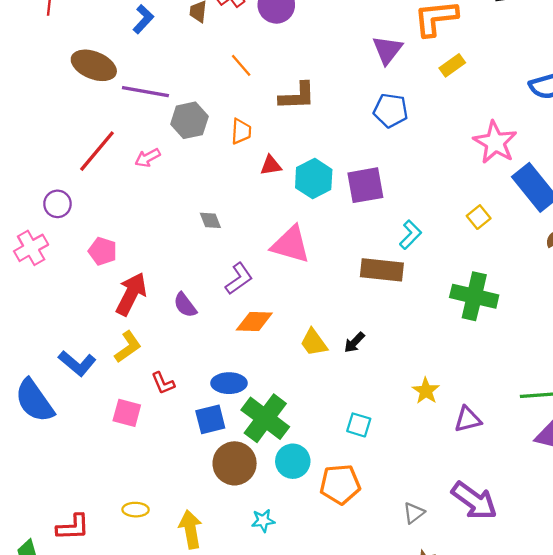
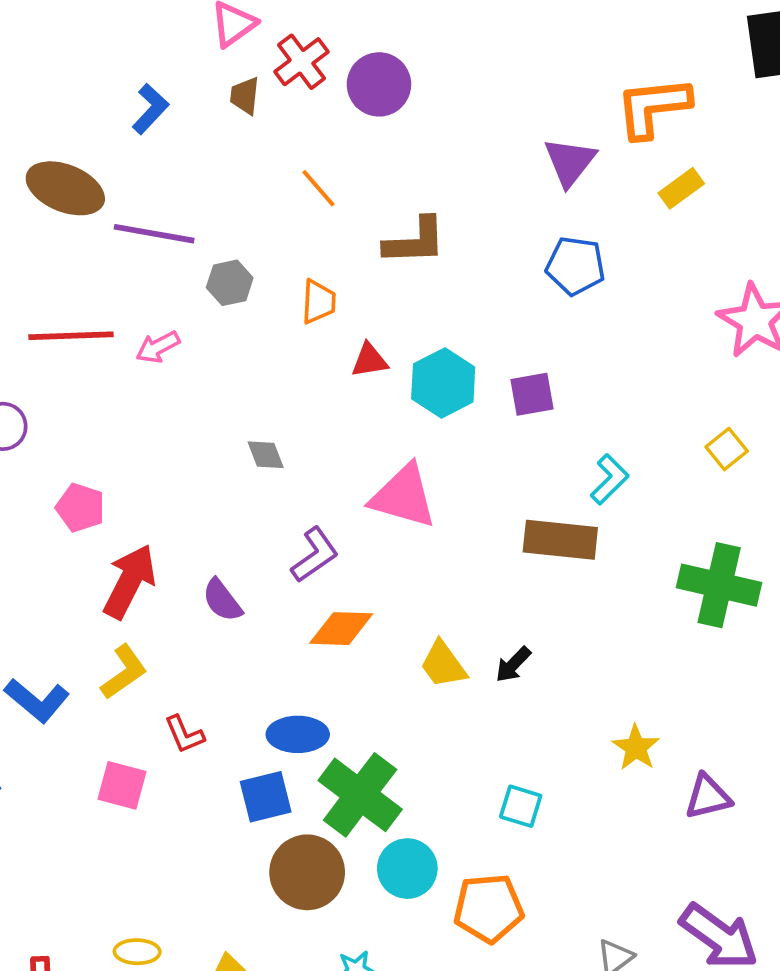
gray hexagon: (189, 120) -> (230, 283), size x0.7
red line: (97, 151) -> (71, 336), turned 48
purple square: (365, 185) -> (532, 394), size x0.7

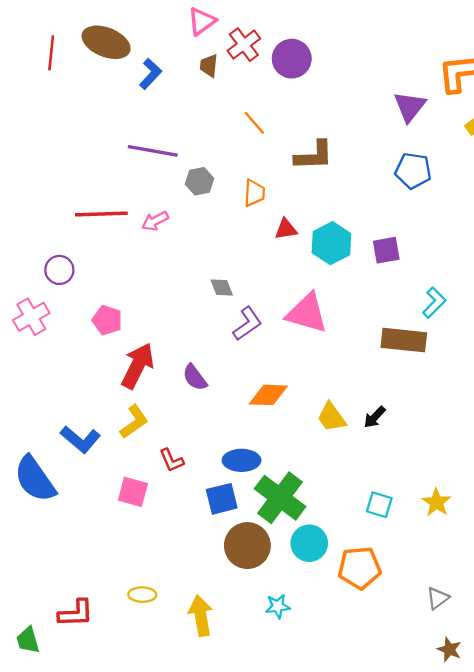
brown ellipse: (65, 188) -> (106, 42), moved
purple L-shape: (315, 555) -> (247, 324), moved
yellow star: (636, 748) -> (437, 502), moved

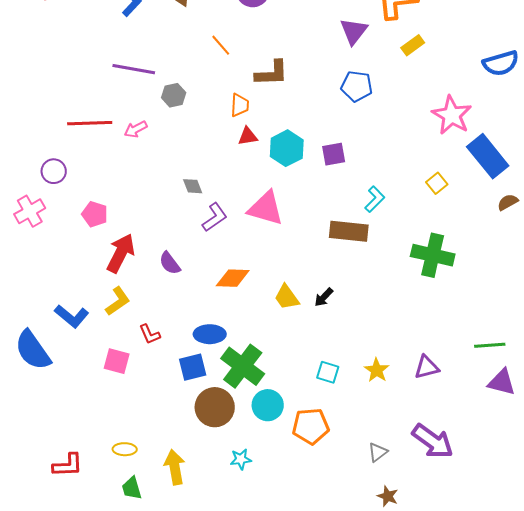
orange trapezoid: (254, 193) -> (240, 105), moved
green trapezoid: (28, 640) -> (132, 488), moved

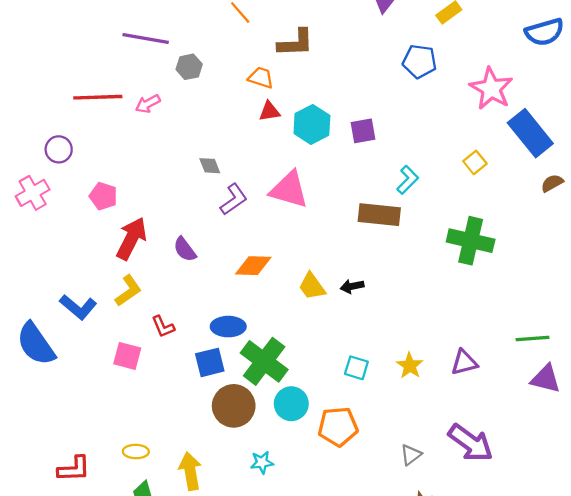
blue pentagon: (357, 86) -> (420, 61), moved
orange trapezoid: (240, 105) -> (261, 78), turned -75
black arrow: (324, 297) -> (352, 286), turned 35

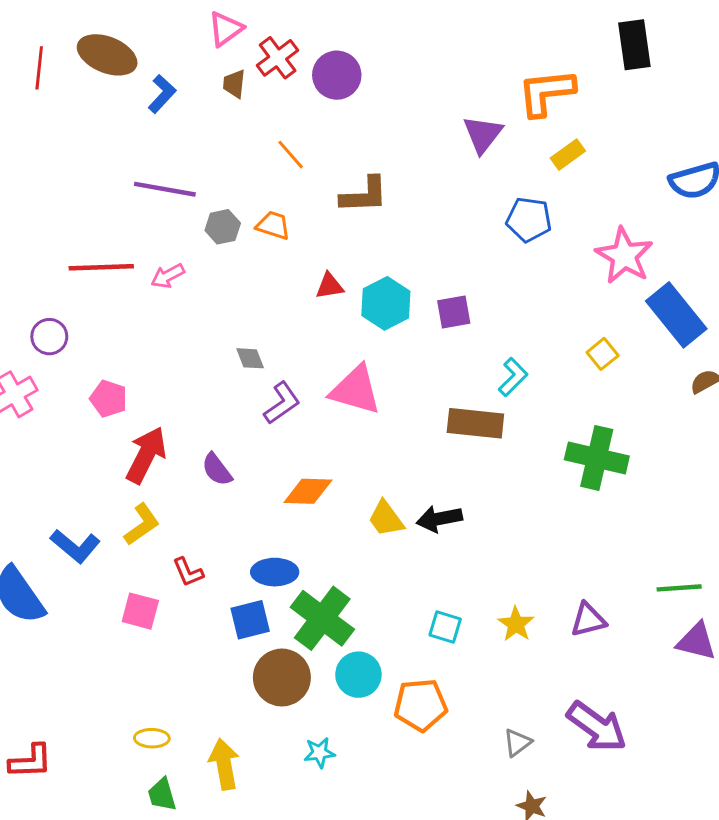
orange trapezoid: (261, 78) -> (273, 225), moved
black arrow: (352, 286) -> (439, 519), size x1.4
red L-shape: (74, 469) -> (31, 761), moved

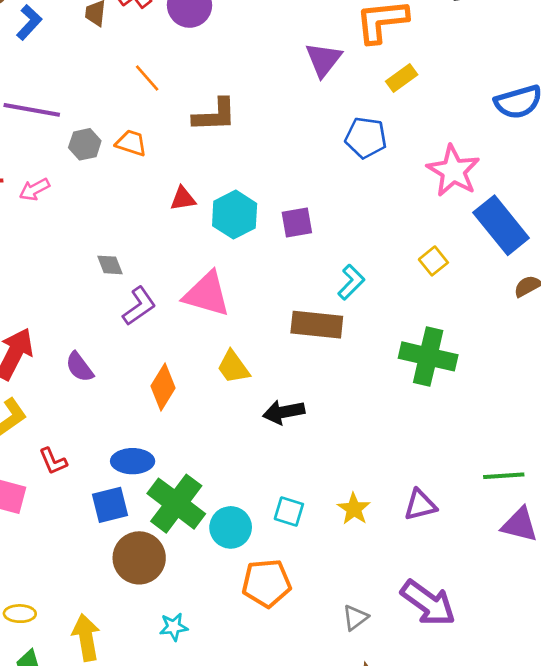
orange diamond: (308, 491) -> (163, 387), turned -60
yellow trapezoid: (386, 519) -> (233, 367), moved
cyan circle: (358, 675) -> (231, 527), moved

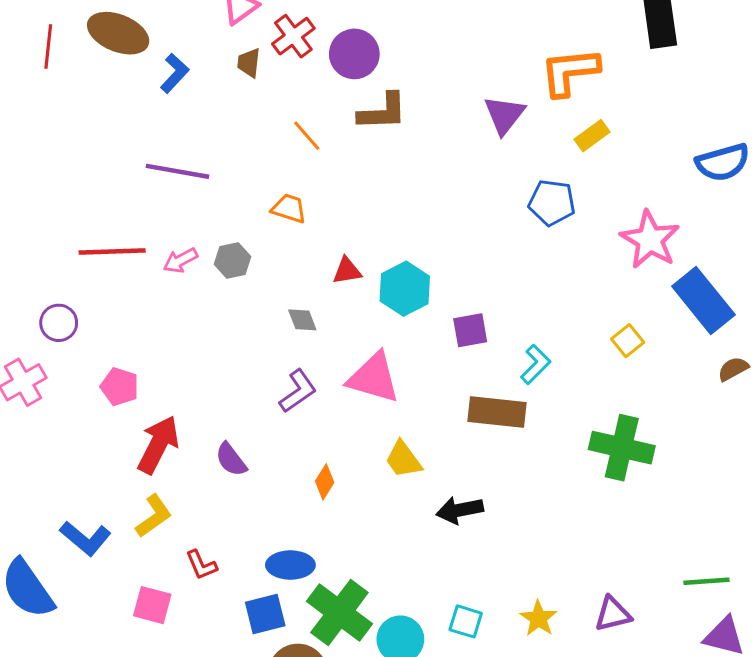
brown L-shape: (215, 115) -> (383, 112), moved
gray hexagon: (85, 144) -> (232, 260), moved
purple square: (297, 223) -> (470, 330), moved
gray diamond: (110, 265) -> (302, 320), moved
orange diamond: (163, 387) -> (325, 482), size x0.7

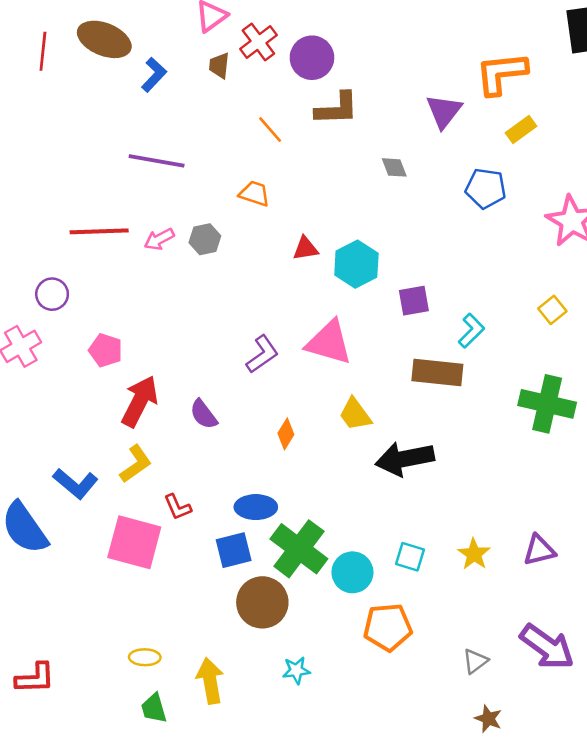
gray diamond: (302, 320) -> (394, 167), moved
black arrow: (460, 510) -> (405, 459), size x1.4
pink square: (152, 605) -> (134, 542), size x1.6

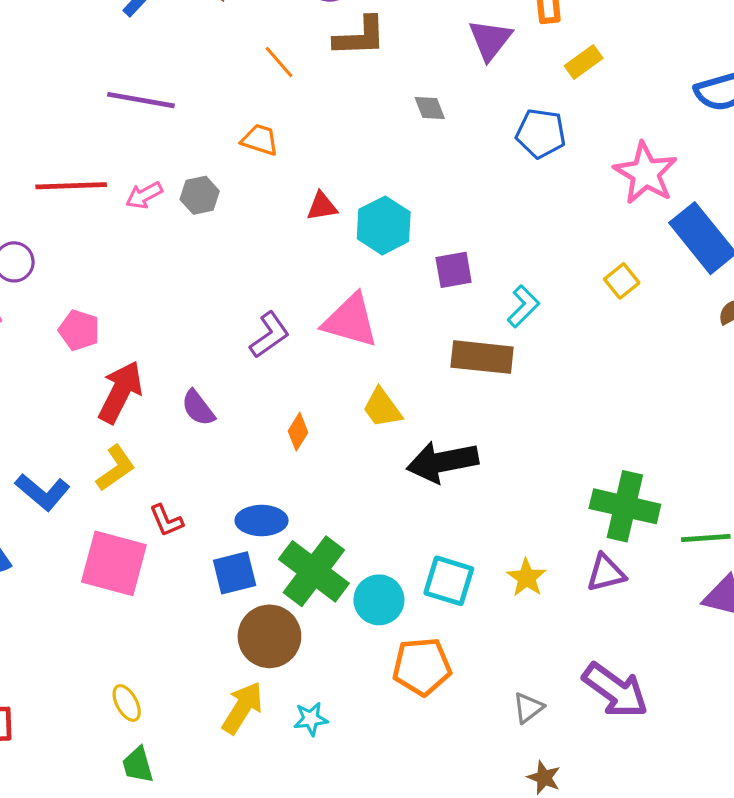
green cross: (547, 404) -> (625, 506), moved
cyan square: (410, 557) -> (449, 581), size x1.4
yellow ellipse: (145, 657) -> (127, 703), turned 60
yellow arrow: (210, 681) -> (242, 708), moved, turned 42

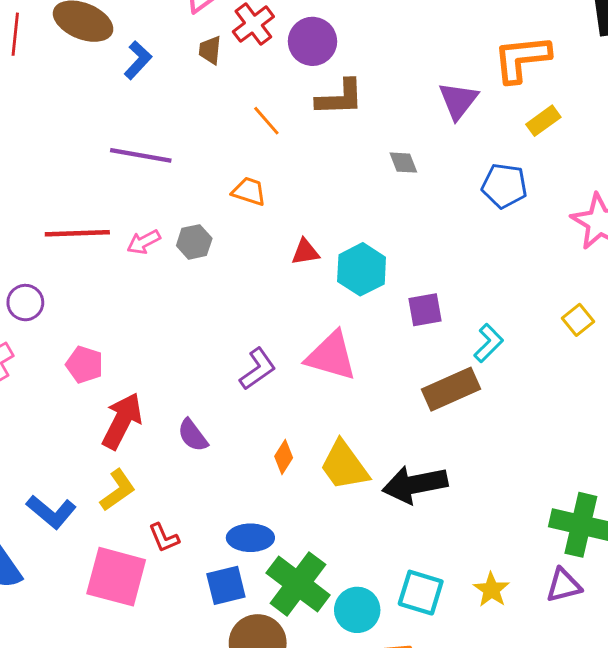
brown rectangle: (482, 357) -> (451, 389), turned -30
yellow trapezoid: (382, 408) -> (344, 466), moved, size x1.4

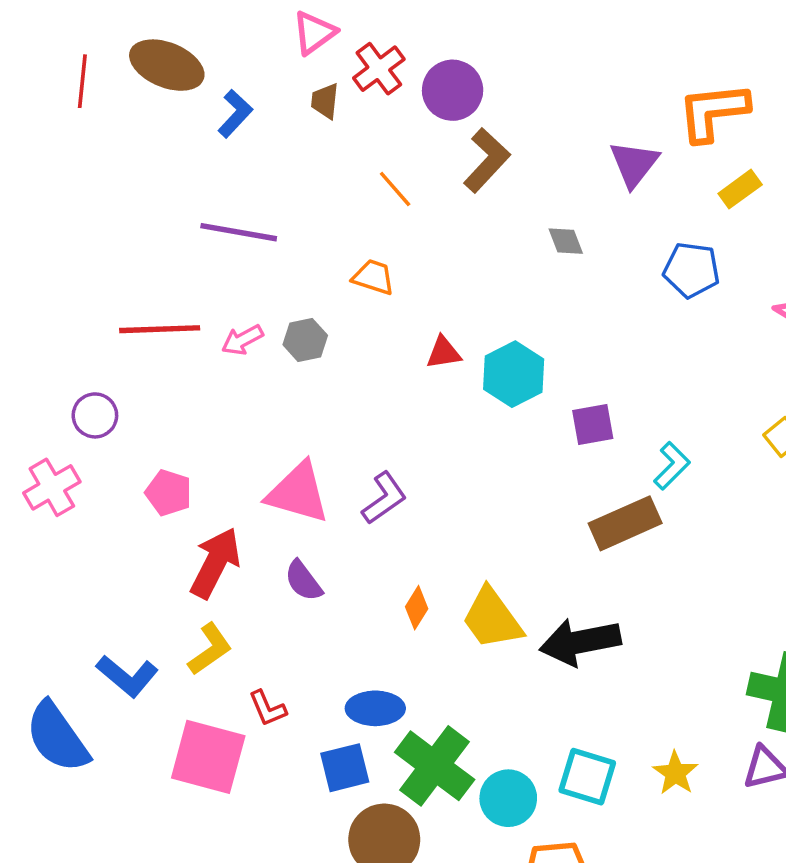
brown L-shape: (340, 98) -> (487, 160), turned -45
pink triangle: (331, 356) -> (298, 493), moved

